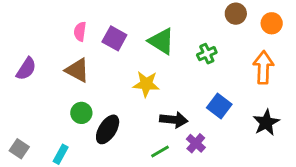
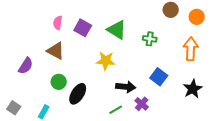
green cross: (207, 54) -> (150, 39), turned 32
purple semicircle: (26, 69) -> (26, 66), moved

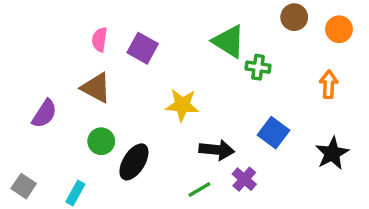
green triangle: (117, 30) -> (229, 41), moved
orange arrow: (191, 49) -> (329, 84), size x0.7

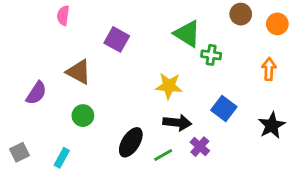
pink semicircle: (99, 40) -> (63, 15), moved
yellow star: (182, 105) -> (169, 86), moved
black ellipse: (134, 162) -> (131, 142), moved
gray square: (24, 186) -> (19, 152), turned 30

